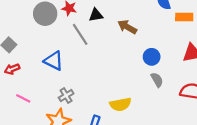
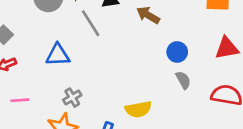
blue triangle: (54, 61) -> (58, 55), turned -30
pink line: (23, 98) -> (20, 100), turned -32

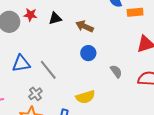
gray line: (91, 23) -> (48, 70), moved
blue circle: (177, 52) -> (88, 53), moved

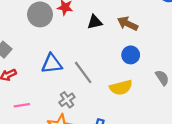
black triangle: (55, 18) -> (95, 22), moved
yellow semicircle: (85, 97) -> (121, 88), moved

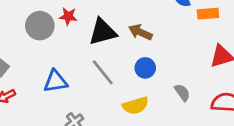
black triangle: (95, 22) -> (103, 32), size x1.6
gray line: (83, 72) -> (103, 72), moved

